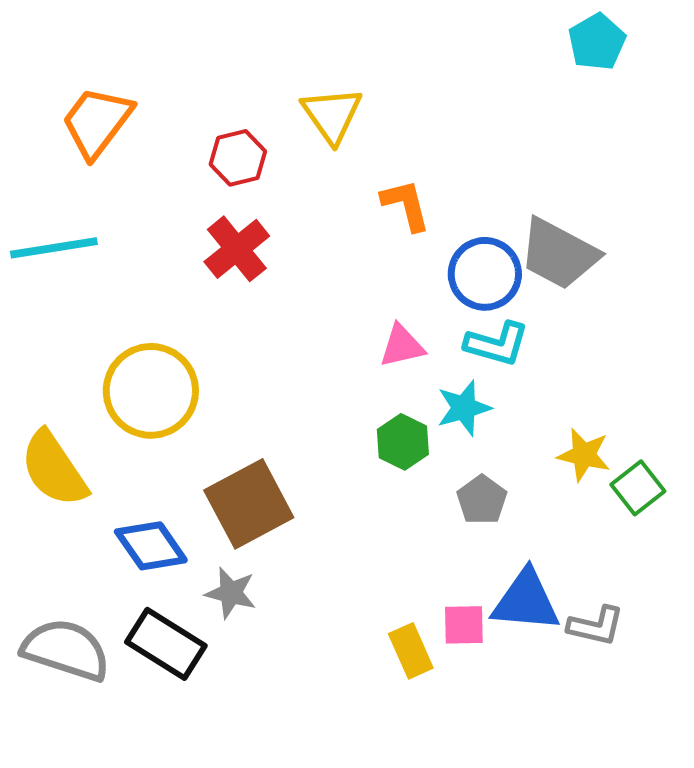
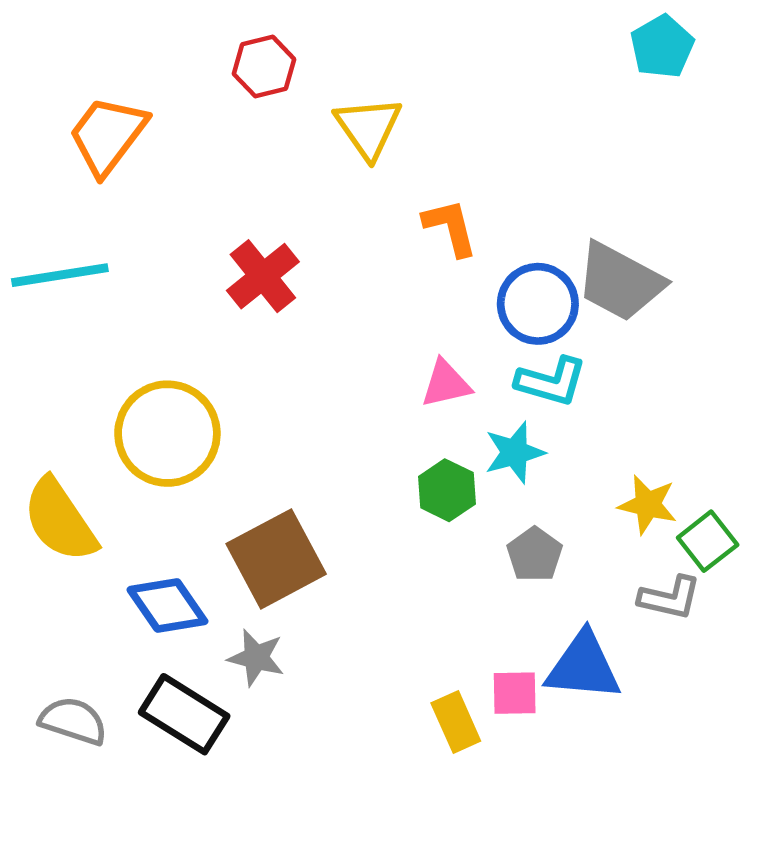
red hexagon: (238, 158) -> (264, 67), moved
gray L-shape: (596, 626) -> (670, 598), moved
gray semicircle: (66, 650) -> (73, 721), size x0.7

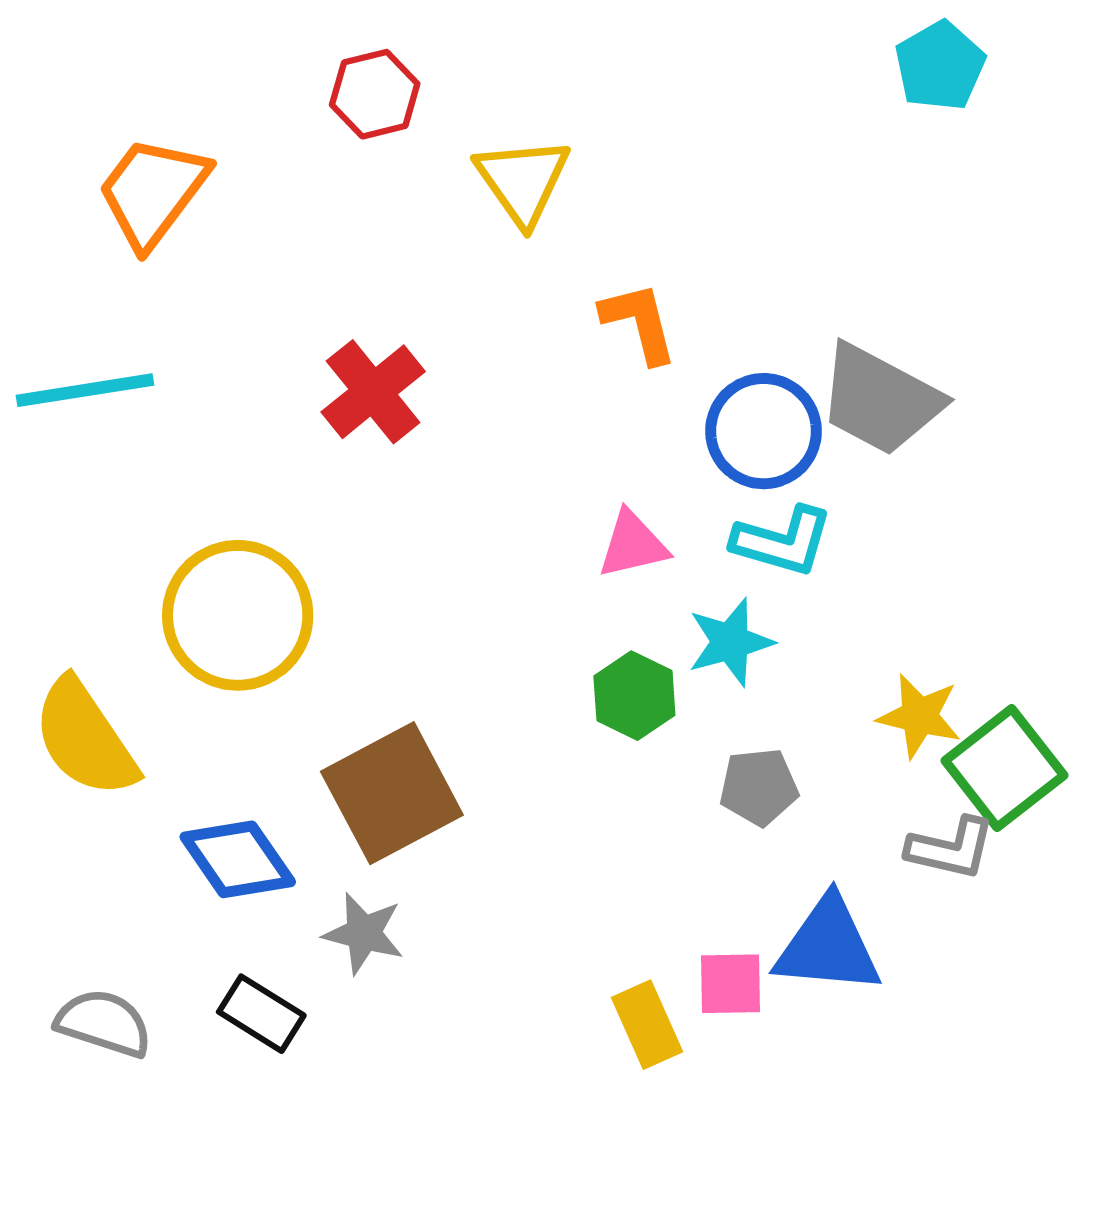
green square: (708, 541) -> (1004, 768), size x1.4
gray pentagon: (535, 554) -> (759, 787), turned 30
black rectangle: (184, 714) -> (261, 1014), size x0.7

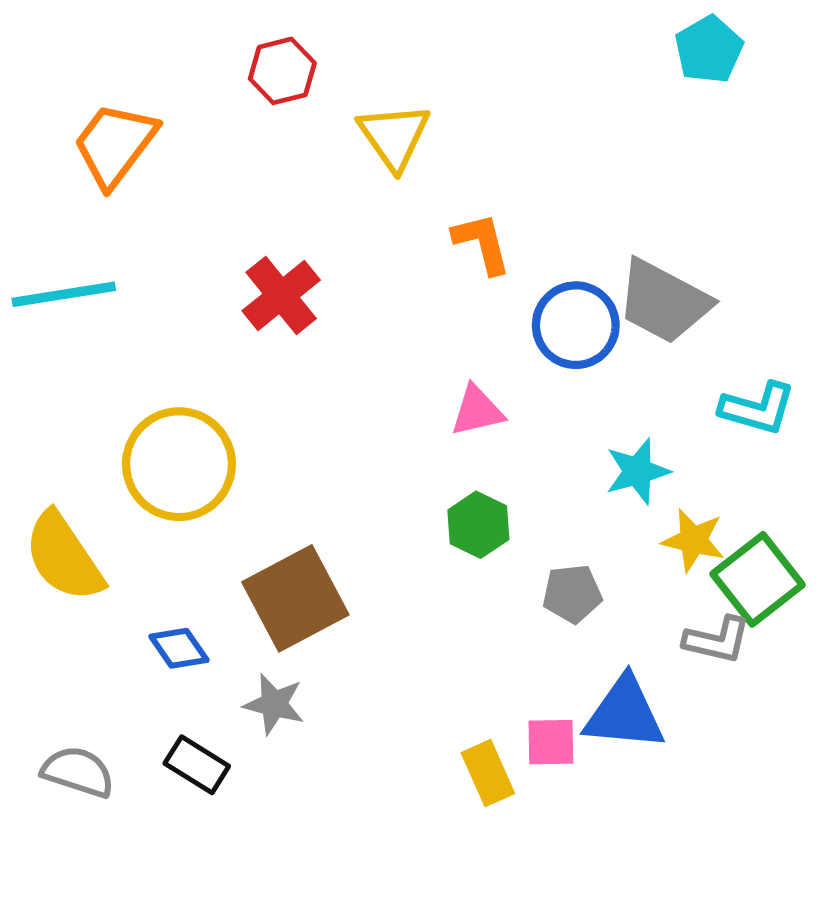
cyan L-shape: (782, 541) -> (758, 408), moved
cyan star: (730, 642) -> (638, 471), moved
blue diamond: (238, 859) -> (179, 648), size x0.7

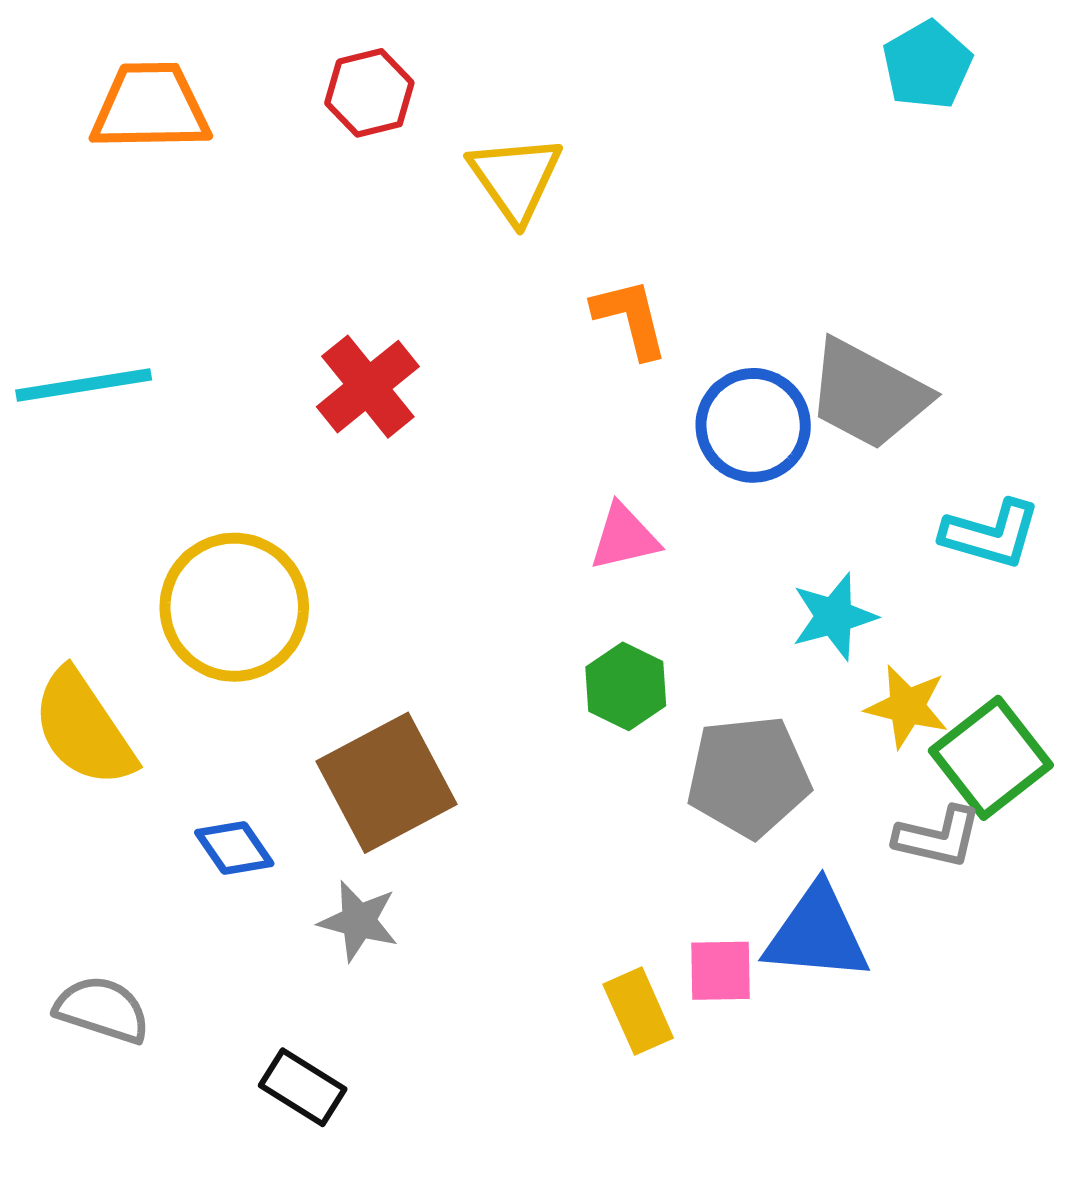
orange trapezoid: (115, 145) -> (150, 107), moved, turned 52
gray pentagon: (572, 594) -> (748, 777), size x1.6
black rectangle: (197, 765) -> (303, 1087), moved

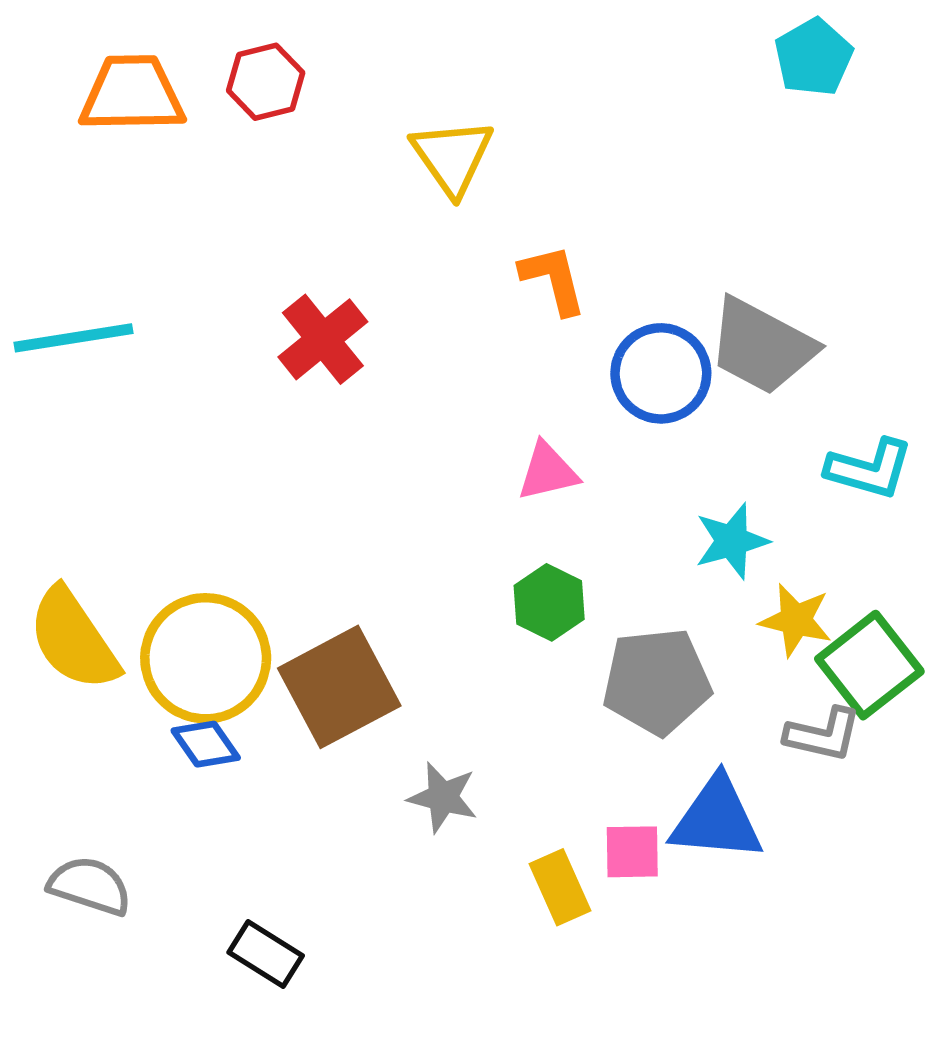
red hexagon: (369, 93) -> (266, 82), moved
yellow circle: (234, 607) -> (206, 658), moved
gray star: (359, 921) -> (443, 797), moved

